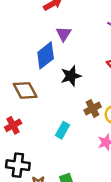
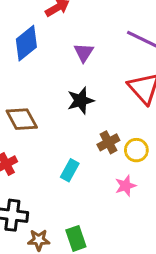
purple triangle: (64, 34) -> (84, 52), moved
blue diamond: (46, 55) -> (26, 43), moved

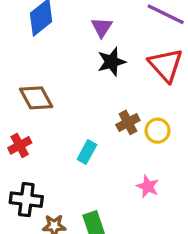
black star: (81, 101) -> (112, 62), moved
pink star: (126, 186) -> (148, 186), moved, turned -30

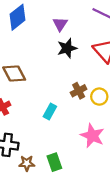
pink star: (148, 186) -> (92, 136), size x1.5

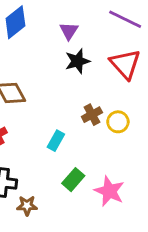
pink star: (92, 136) -> (109, 191), moved
green rectangle: (54, 162) -> (73, 180), moved, turned 60

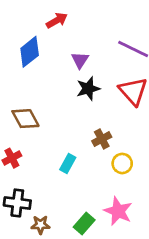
yellow circle: (118, 122) -> (122, 163), moved
green rectangle: (73, 180) -> (84, 223), moved

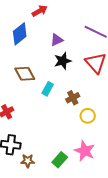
purple triangle: (80, 60) -> (57, 40), turned 32
brown diamond: (25, 119) -> (25, 74), moved
cyan rectangle: (68, 163) -> (48, 89), moved

